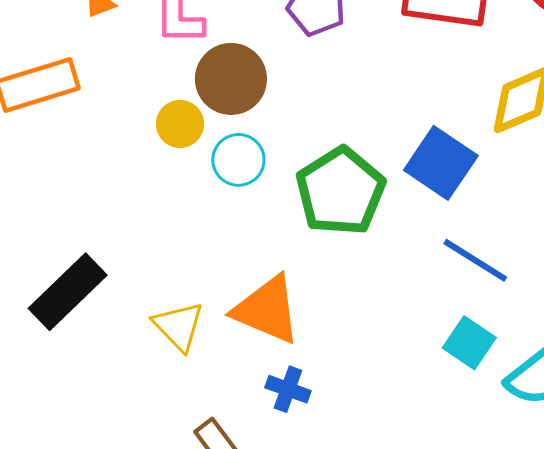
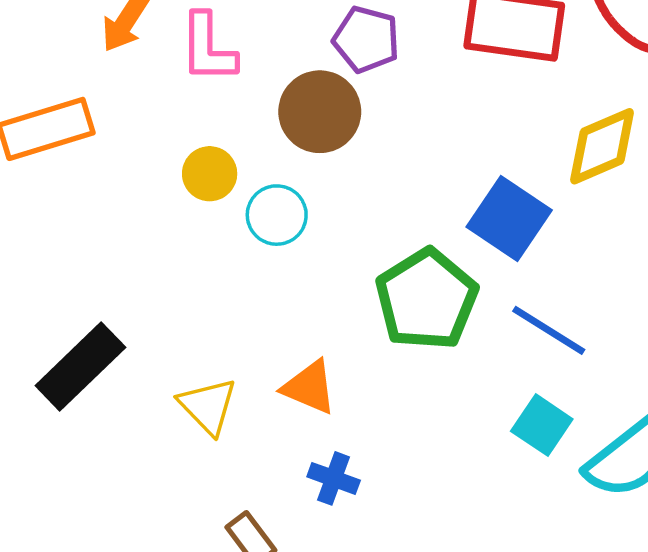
brown circle: (231, 79) -> (320, 112), moved
green pentagon: (340, 191) -> (426, 299), moved
orange triangle: (267, 310) -> (309, 387), size x0.7

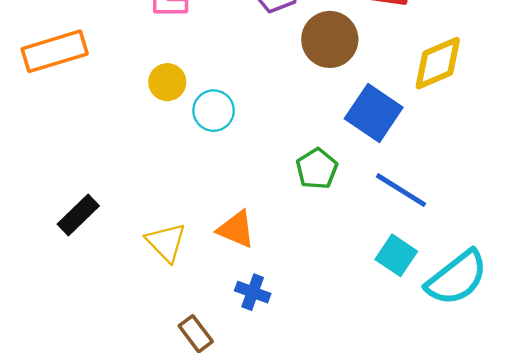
brown circle: (320, 112) -> (330, 39), moved
green pentagon: (426, 299) -> (317, 169), size x0.6
black rectangle: (80, 367) -> (78, 215), size x0.7

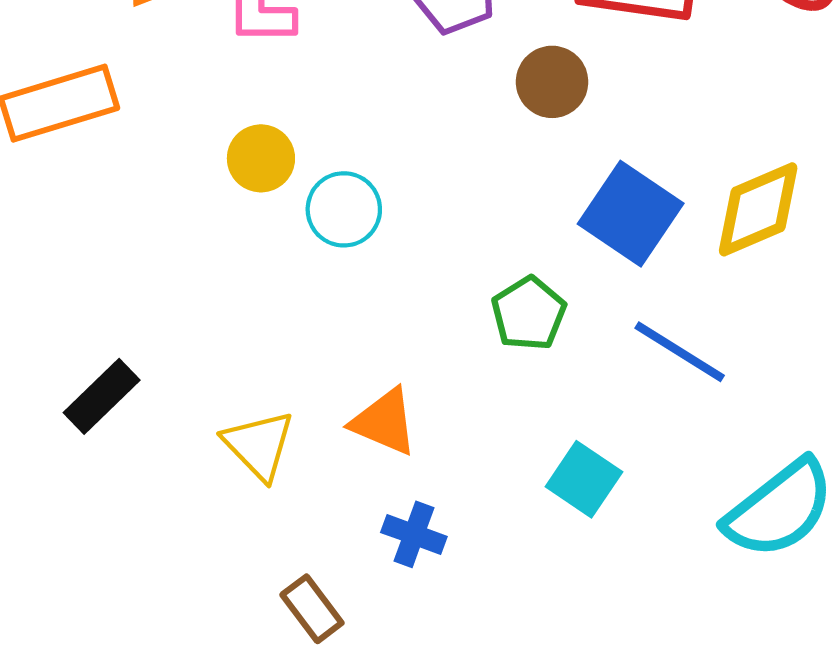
brown circle: (330, 39) -> (552, 82), size x0.7
yellow diamond: (438, 63) -> (758, 209), moved
cyan square: (396, 255) -> (584, 479), moved

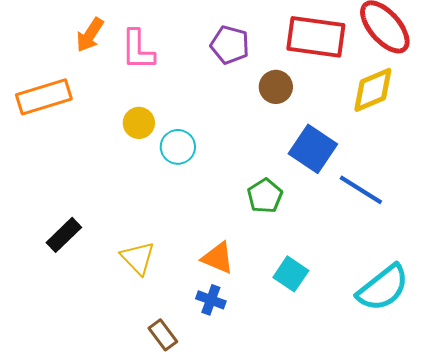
yellow diamond: (758, 209) -> (373, 90), moved
blue line: (680, 352) -> (361, 190), moved
orange triangle: (384, 422) -> (218, 258), moved

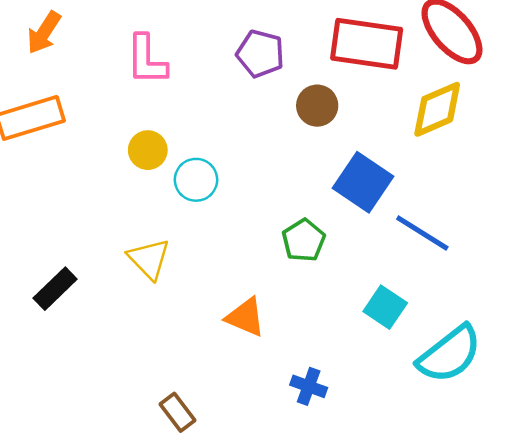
orange arrow: (90, 35) -> (44, 33), moved
yellow triangle: (138, 258) -> (149, 259), moved
cyan square: (291, 274) -> (385, 307), moved
blue cross: (211, 300) -> (309, 386), moved

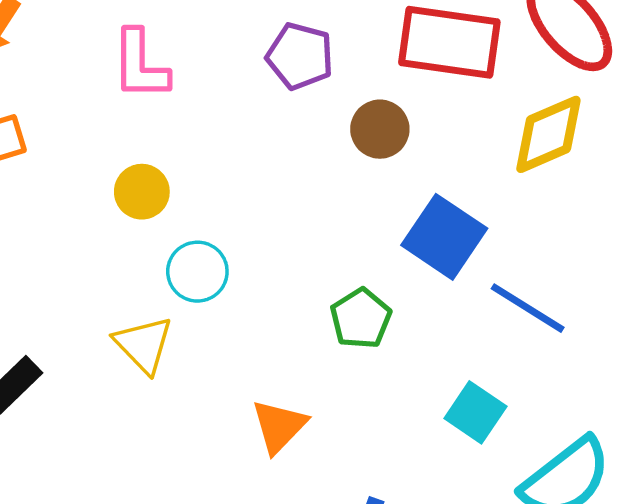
cyan circle: (196, 180) -> (197, 272), moved
orange triangle: (245, 317) -> (279, 426), turned 51

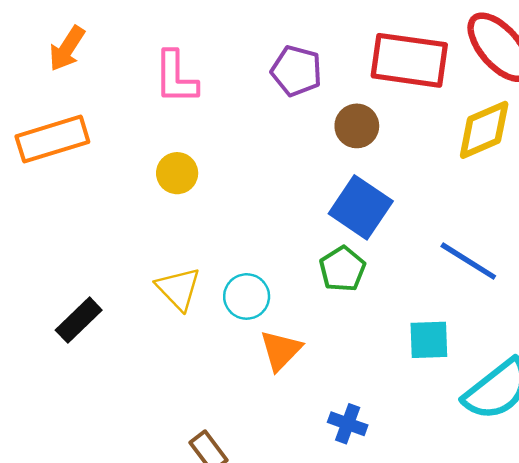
blue square: (444, 237) -> (361, 207), moved
cyan circle: (197, 272) -> (247, 296), moved
cyan square: (475, 412) -> (429, 340), turned -36

